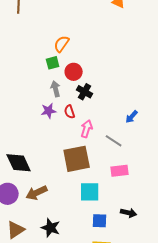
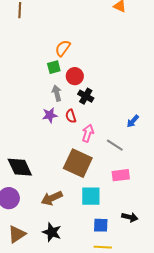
brown square: (77, 159) -> (78, 163), turned 36
brown arrow: (37, 193) -> (52, 198), moved

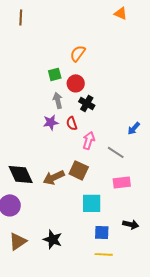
orange semicircle: (63, 48) -> (78, 53), moved
brown square: (78, 163) -> (79, 170), size x0.7
brown arrow: (52, 198) -> (54, 177), moved

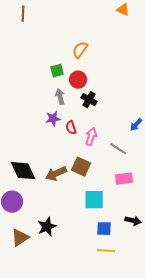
red semicircle: (72, 123) -> (71, 128), moved
black star: (53, 239) -> (47, 227), moved, turned 30

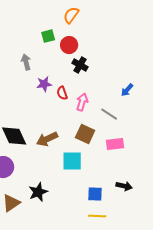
gray arrow: (60, 97) -> (26, 62), moved
brown square: (81, 167) -> (85, 134), moved
cyan square: (94, 200) -> (72, 161), moved

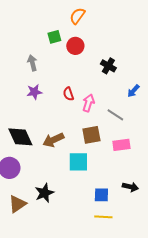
black cross: (80, 65) -> (108, 66), moved
purple star: (44, 84) -> (34, 92), moved
brown square: (85, 134) -> (91, 135), turned -36

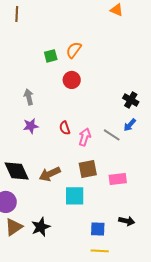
green square: (54, 37) -> (51, 56), moved
black cross: (108, 66) -> (131, 100), moved
gray line: (115, 115) -> (112, 135), moved
brown triangle: (17, 204) -> (14, 227), moved

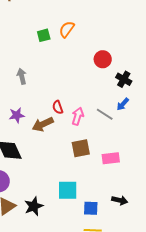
red circle: (72, 80) -> (103, 59), moved
purple star: (31, 126) -> (17, 115), moved
brown arrow: (50, 174) -> (43, 124), moved
cyan square: (75, 196) -> (68, 190), moved

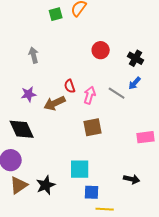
red circle: (103, 59) -> (101, 50), moved
pink rectangle: (111, 158) -> (146, 137), moved
blue square: (91, 208) -> (92, 192), moved

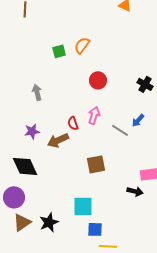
red circle: (101, 50) -> (98, 80), moved
black cross: (136, 58) -> (145, 84), moved
pink arrow: (90, 95) -> (94, 115), moved
black arrow: (132, 179) -> (135, 191), moved

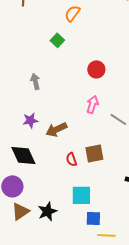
orange semicircle: (82, 45) -> (72, 13), moved
green square: (59, 51) -> (57, 40), turned -32
red semicircle: (73, 123) -> (71, 159), moved

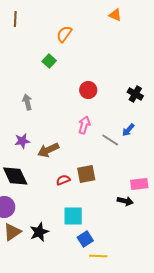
red semicircle: (71, 159) -> (63, 180), turned 88
blue square: (93, 218) -> (85, 239), turned -35

